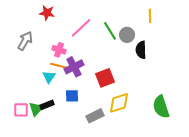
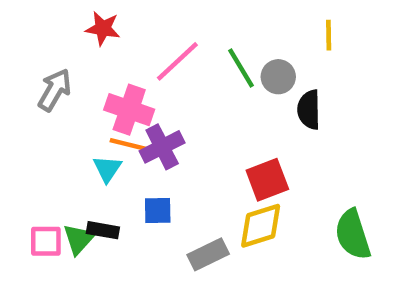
pink cross: (59, 50) -> (129, 110), size x1.5
red square: (105, 78) -> (267, 180), moved
black rectangle: (47, 105) -> (103, 230), turned 32

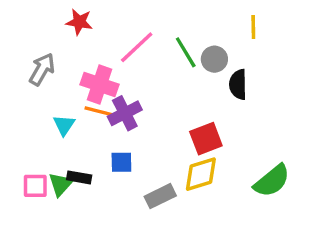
cyan triangle: (107, 169) -> (64, 125), moved
green semicircle: (353, 235) -> (272, 181), turned -111

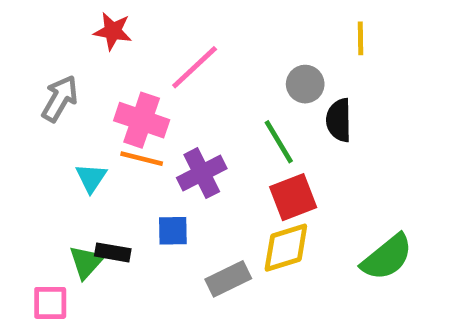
green line: (186, 52) -> (279, 142), moved
purple cross: (125, 113) -> (202, 173), moved
pink square: (35, 186) -> (50, 303), moved

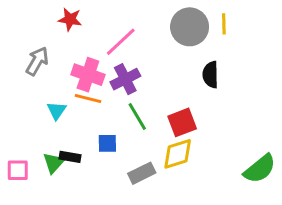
gray circle: (305, 84) -> (190, 27), moved, size x1.6
green line: (279, 142) -> (137, 116), moved
purple cross: (202, 173) -> (125, 79), moved
green semicircle: (387, 257) -> (260, 169), moved
pink square: (50, 303) -> (18, 170), moved

